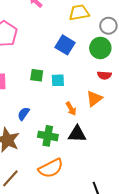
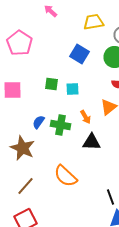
green cross: (48, 136) -> (60, 125), moved
orange semicircle: (51, 168) -> (66, 176), turned 70

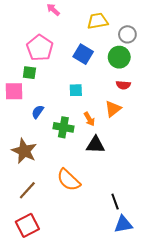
pink pentagon: (20, 43) -> (40, 48), moved
green square: (52, 84) -> (29, 73), moved
blue semicircle: (38, 122) -> (38, 112), moved

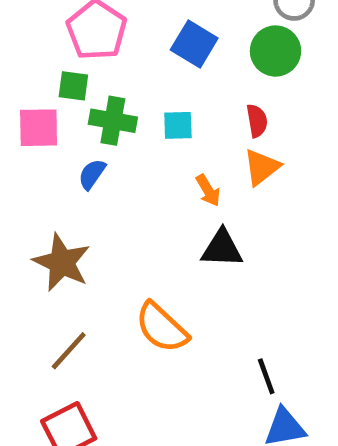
red semicircle: (123, 85) -> (257, 121), moved, turned -104
green cross: (63, 127) -> (113, 121), moved

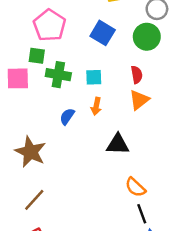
blue semicircle: (92, 174) -> (67, 116), moved
orange arrow: (208, 190) -> (96, 106), moved, turned 42
orange semicircle: (162, 327) -> (135, 187), moved, size x0.7

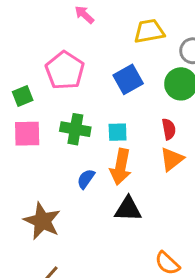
blue square: (103, 33) -> (128, 79), turned 30
green square: (37, 56) -> (23, 96), moved, turned -30
orange arrow: (96, 106) -> (121, 167), size x1.6
black triangle: (118, 144) -> (128, 209), moved

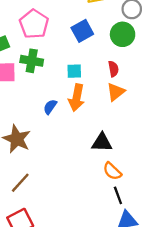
green cross: (75, 129) -> (32, 61), moved
black triangle: (128, 209) -> (102, 142), moved

